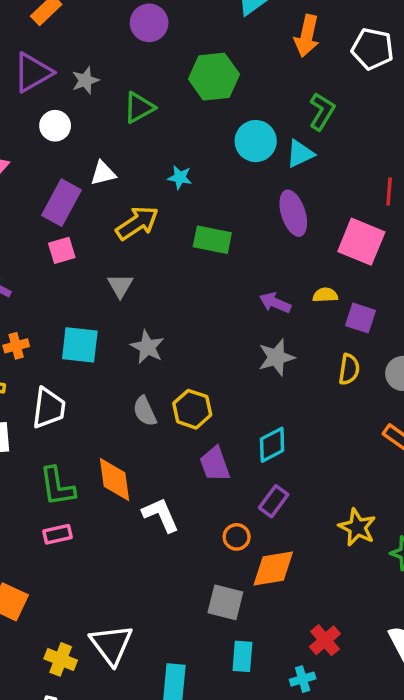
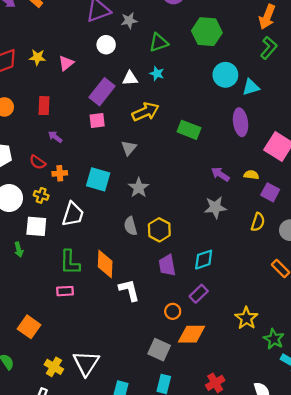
green L-shape: (322, 111) -> (269, 48), moved
cyan star: (180, 177) -> (157, 74), moved

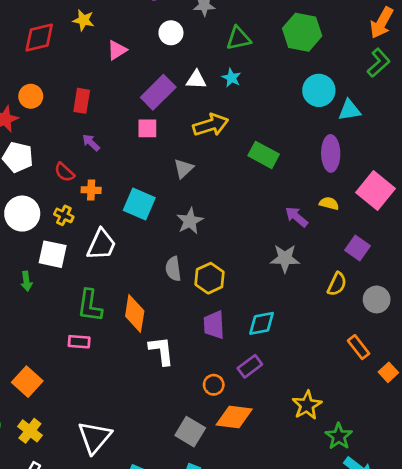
yellow star: (37, 57) -> (84, 20), moved
yellow semicircle: (251, 175) -> (329, 203), moved
yellow cross: (54, 367) -> (30, 431), moved

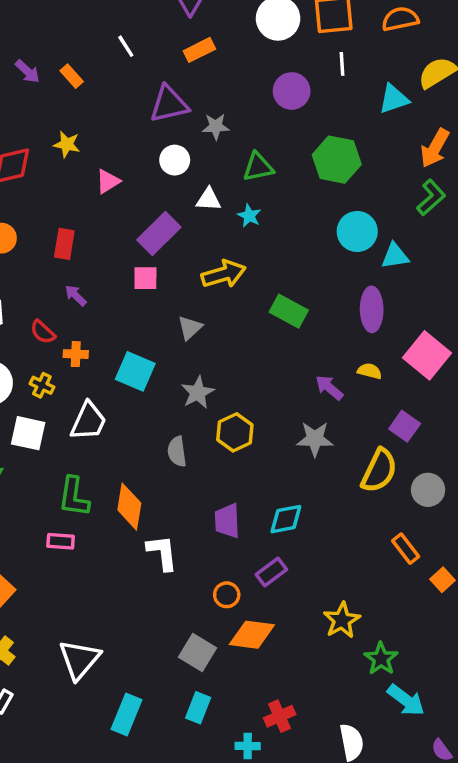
white triangle: (196, 80) -> (209, 199), moved
yellow hexagon: (210, 278) -> (235, 432), moved
yellow semicircle: (337, 284) -> (379, 471), size x1.5

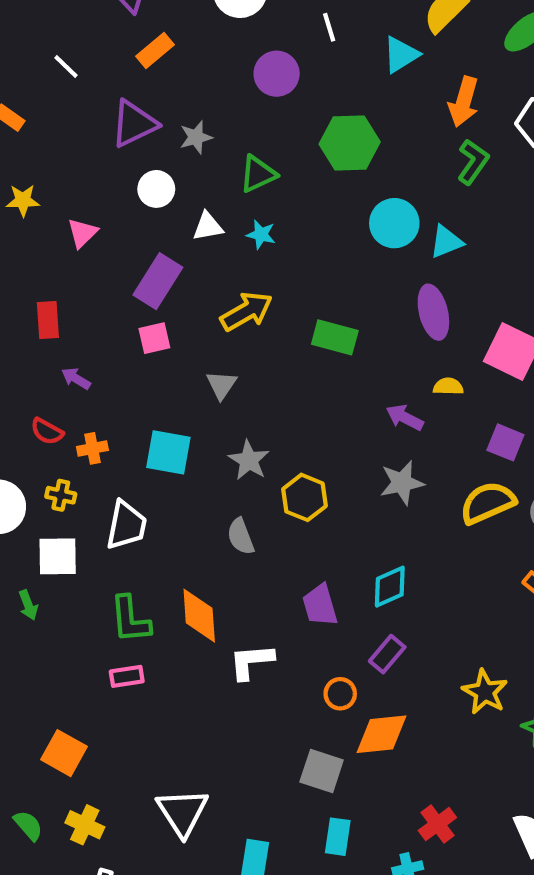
yellow semicircle: (379, 471) -> (488, 503), turned -126
white L-shape: (162, 553) -> (251, 661), turned -75

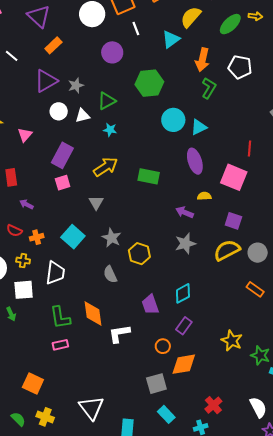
white triangle: (208, 227) -> (83, 116), moved
cyan square: (168, 452) -> (73, 237), turned 35
gray square: (322, 771) -> (156, 384), turned -30
cyan rectangle: (338, 837) -> (166, 414), turned -48

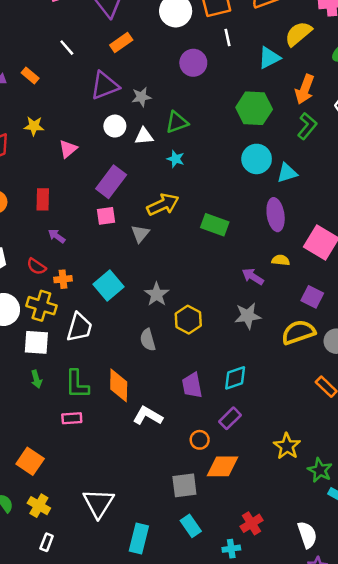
green hexagon: (149, 83) -> (254, 108), moved
gray triangle: (96, 203) -> (140, 234), moved
yellow cross: (23, 261) -> (41, 306), size x1.6
green arrow: (11, 314) -> (36, 379), moved
white L-shape: (119, 334) -> (148, 416), turned 30

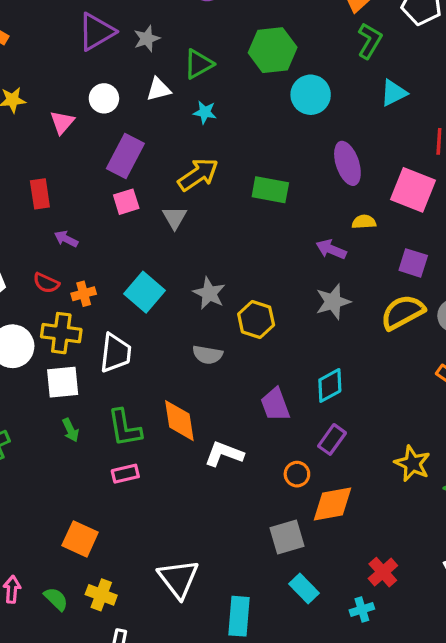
green hexagon: (254, 108) -> (273, 50), moved
white circle: (115, 126) -> (104, 98), moved
cyan triangle: (287, 173) -> (394, 93), moved
gray semicircle: (148, 340) -> (208, 355), turned -55

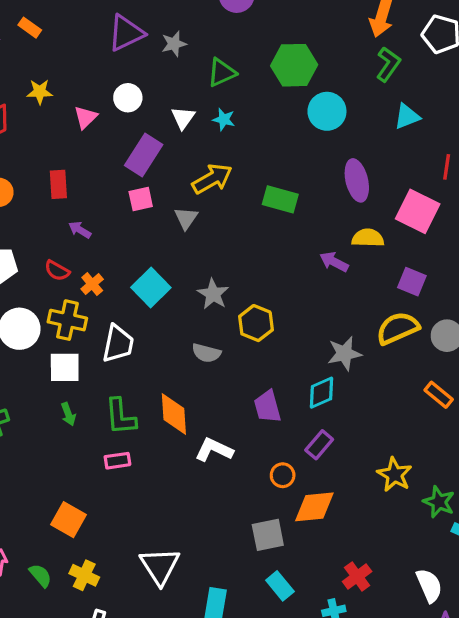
white triangle: (159, 89) -> (183, 118), moved, turned -45
yellow semicircle: (364, 222) -> (368, 238), size x1.4
orange cross: (84, 294) -> (92, 284), turned -30
gray star: (333, 302) -> (344, 353), moved

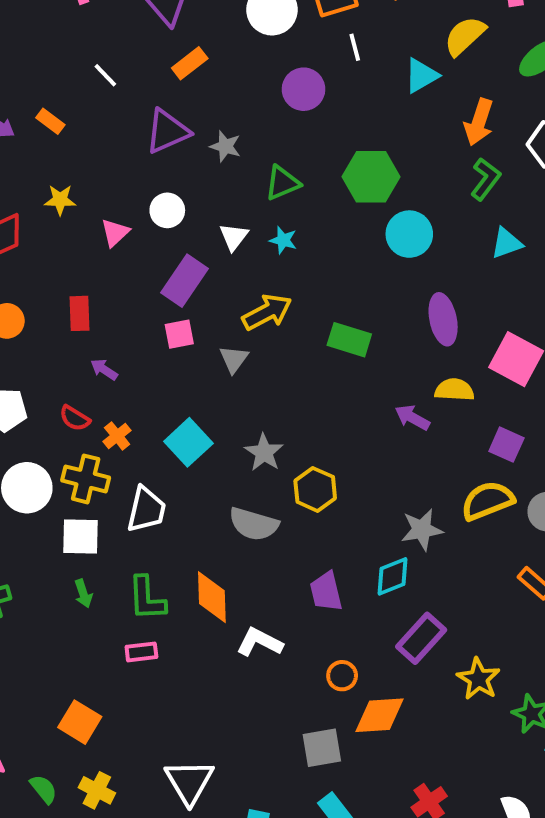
gray star: (174, 44) -> (225, 146), turned 30
gray semicircle: (206, 353) -> (254, 524), size x1.4
purple rectangle: (319, 445) -> (421, 638), moved, size x1.4

